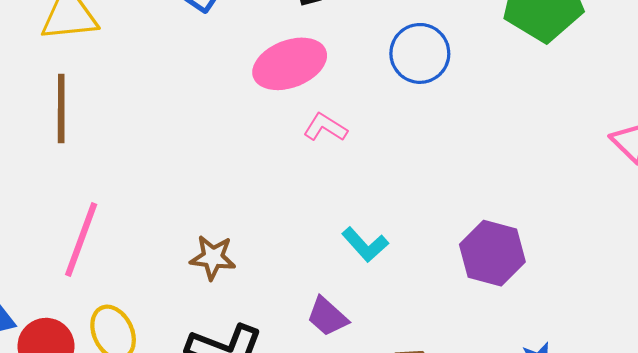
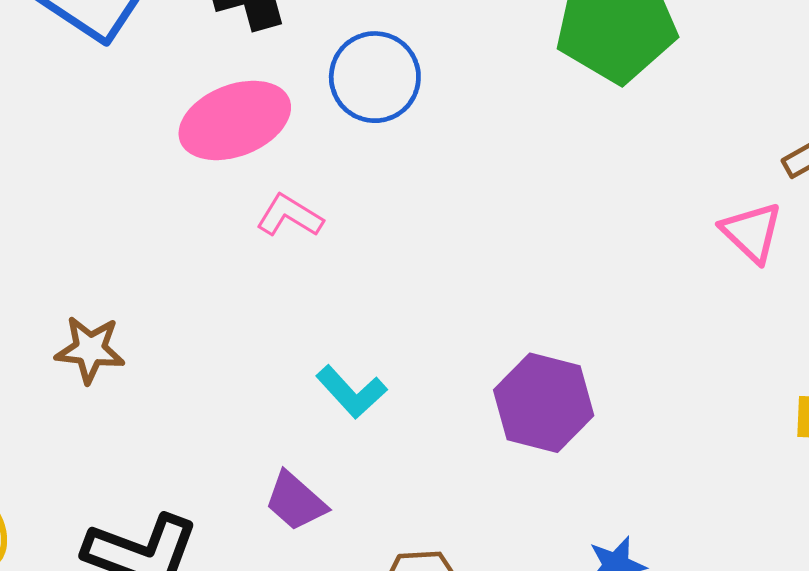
blue circle: (420, 53) -> (375, 77), moved
brown star: (213, 257) -> (90, 350), moved

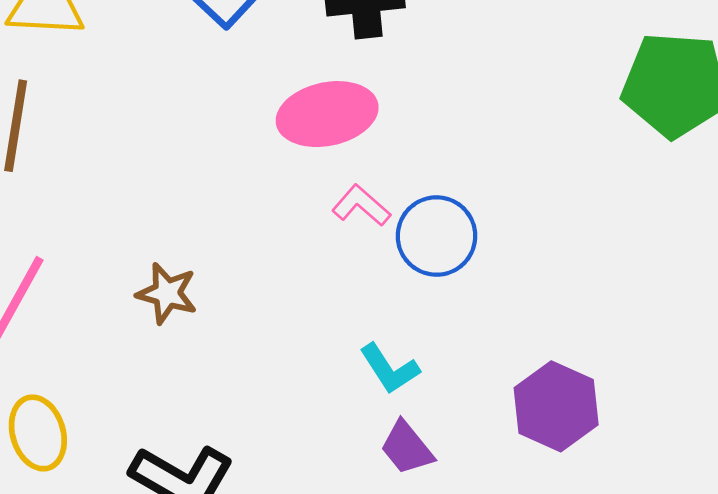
blue circle: (375, 77) -> (436, 236), moved
purple trapezoid: (296, 501) -> (407, 448), moved

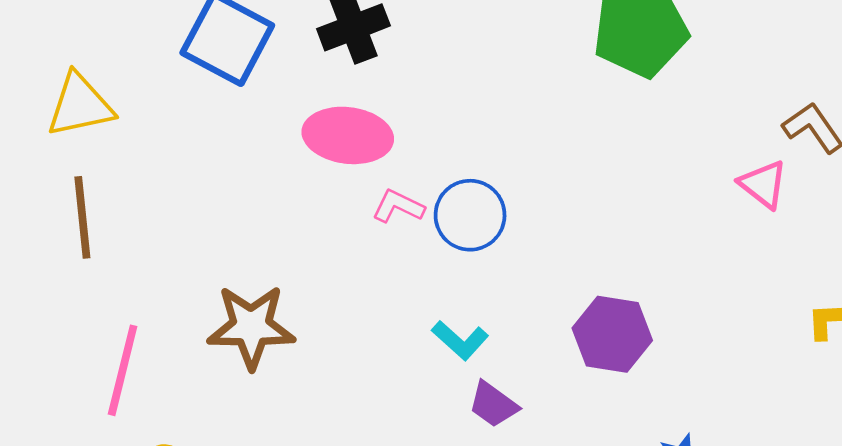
pink ellipse: (327, 114) -> (348, 135), turned 34
brown star: (167, 293) -> (251, 327), size x1.6

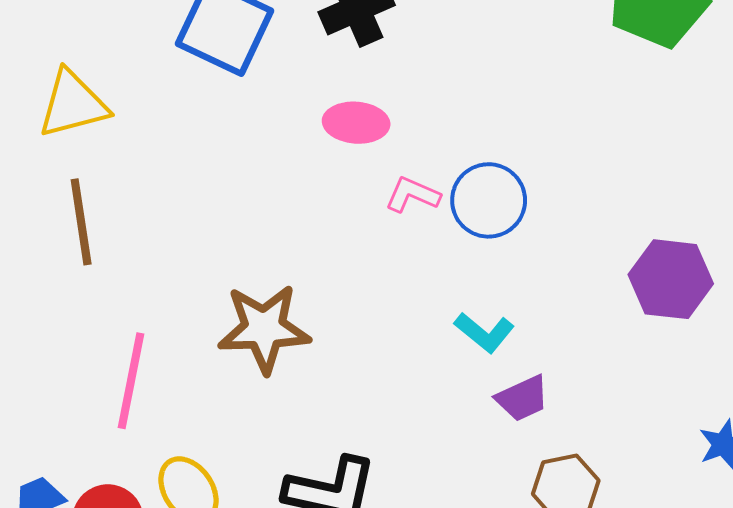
pink ellipse: (348, 135) -> (356, 123), size x0.7
purple hexagon: (612, 334) -> (671, 279), moved
purple trapezoid: (493, 404) -> (522, 398), turned -58

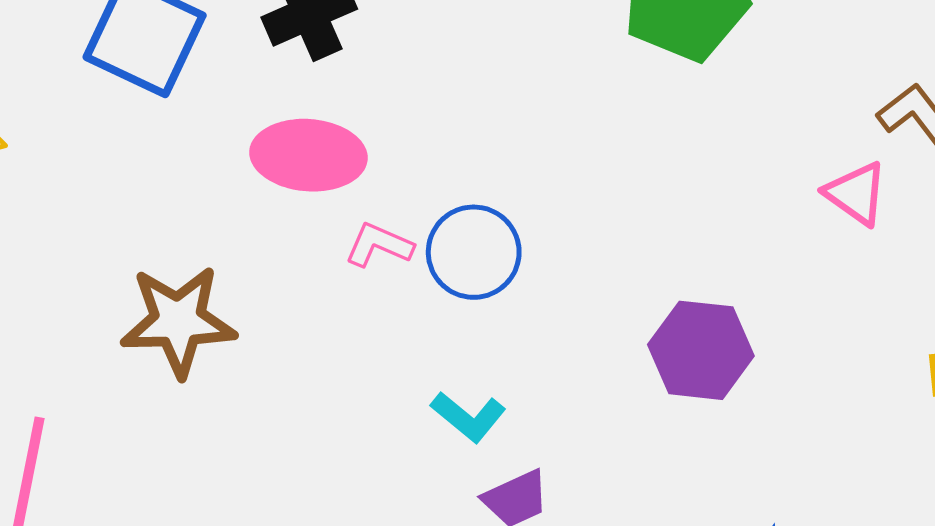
pink ellipse: (356, 123) -> (308, 155), size x1.4
brown star: (264, 329) -> (178, 321), moved

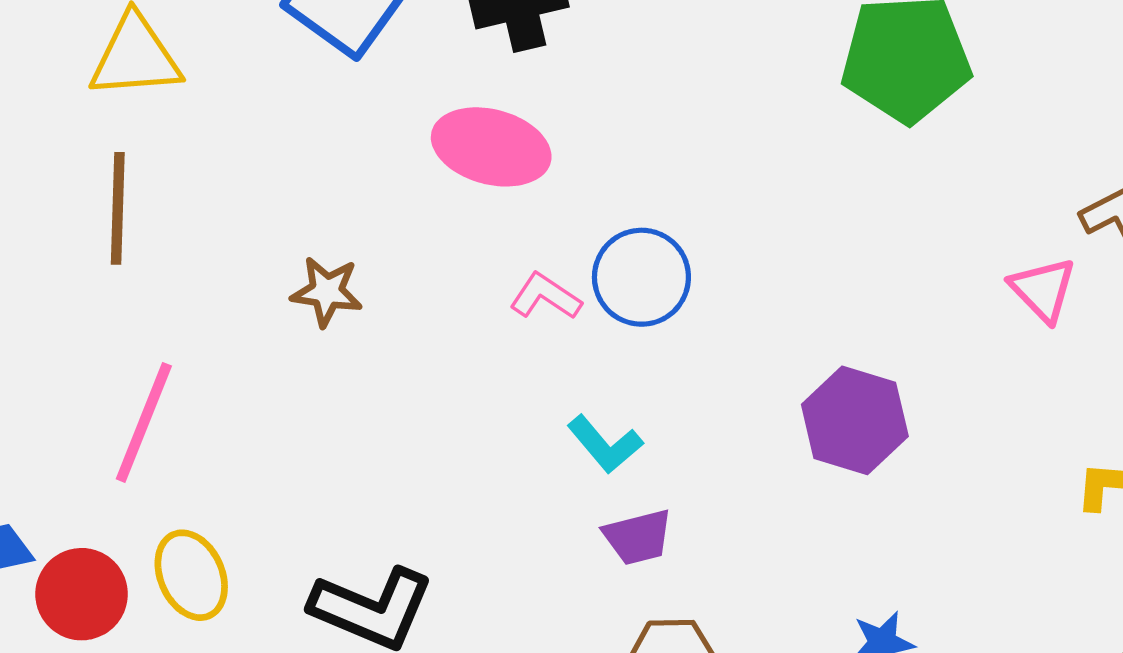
pink L-shape: (379, 245) -> (545, 296), moved
brown star: (178, 321) -> (327, 292), size x0.6

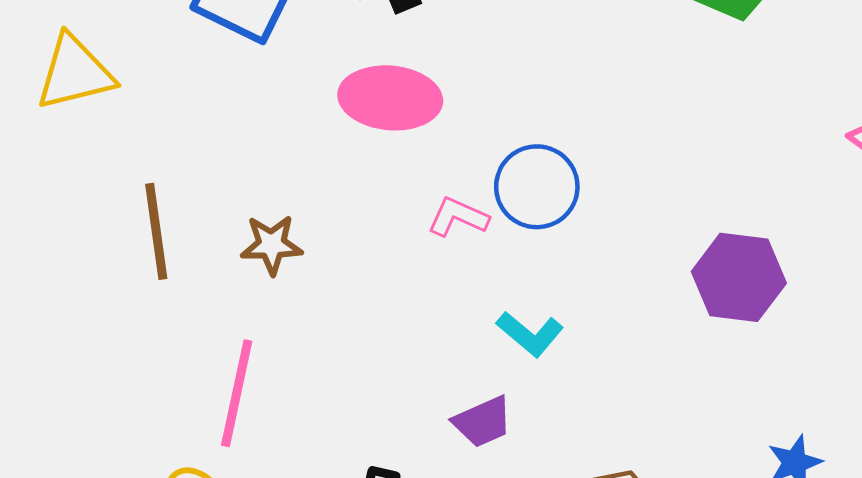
brown line: (118, 208) -> (156, 231), moved
pink line: (144, 422) -> (237, 393), moved
purple trapezoid: (638, 537) -> (483, 422), moved

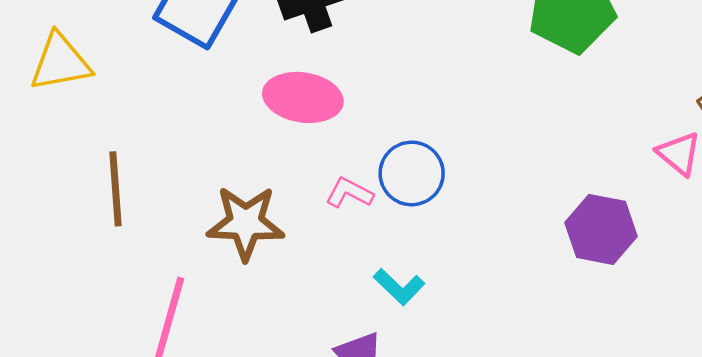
brown star: (272, 245) -> (246, 223), moved, size x1.6
purple hexagon: (739, 277) -> (601, 229), moved

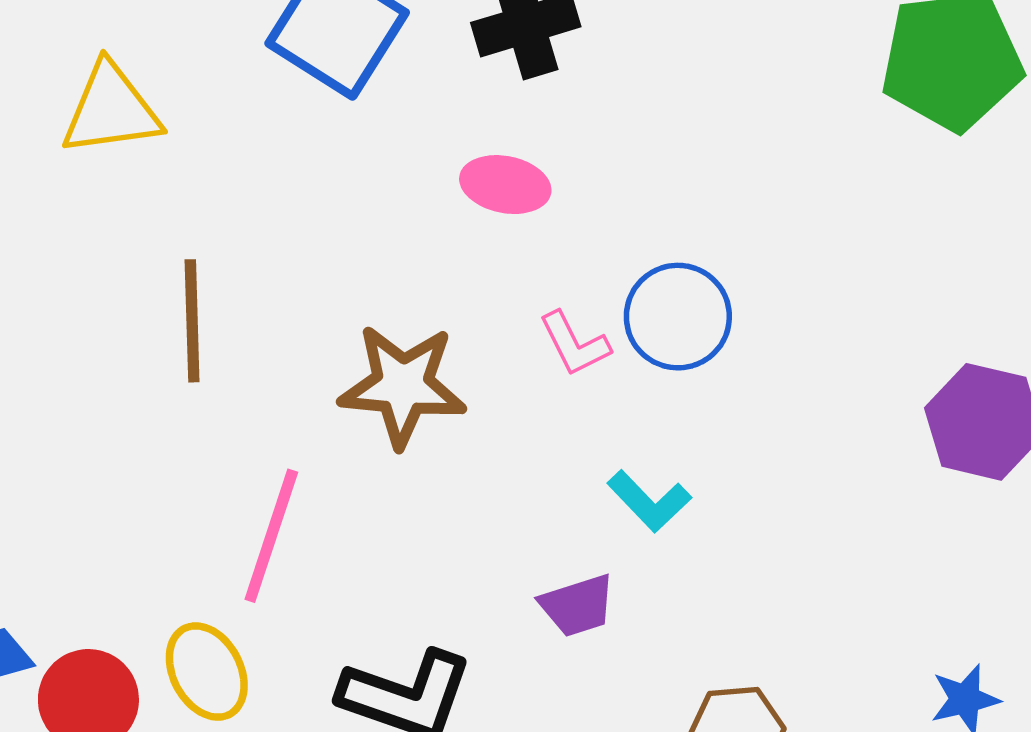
pink ellipse: (303, 97) -> (505, 185), size x0.7
pink L-shape: (349, 193) -> (574, 344), turned -147

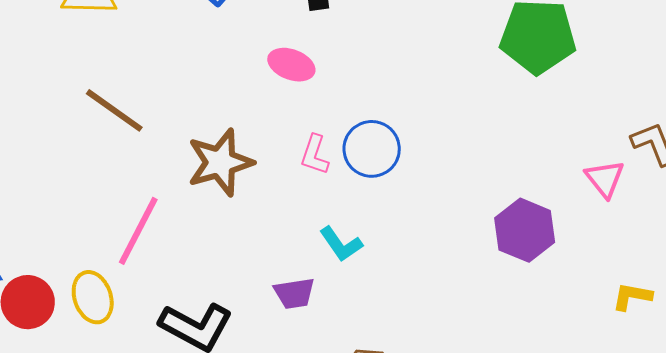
brown line: (192, 321) -> (114, 110), turned -62
pink L-shape: (574, 344) -> (315, 155), turned 36
brown star: (403, 386) -> (220, 162), turned -30

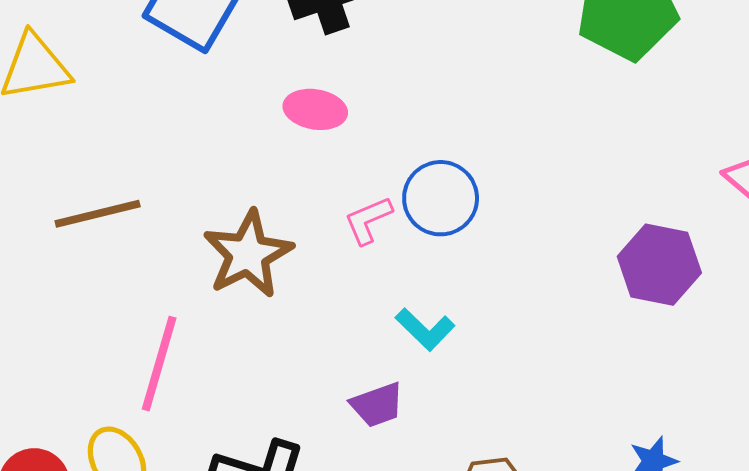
brown line: (114, 110) -> (98, 214), turned -38
pink L-shape: (315, 155) -> (368, 220), turned 60

